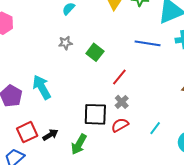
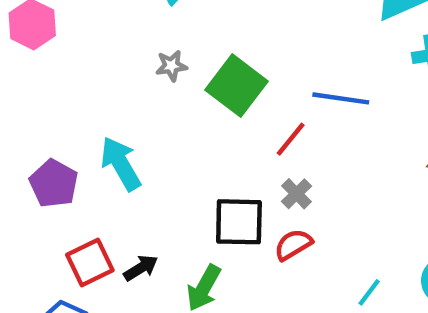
blue line: (148, 43) -> (341, 98), moved
green square: (95, 52) -> (237, 86), size x1.5
cyan line: (155, 128) -> (369, 292), moved

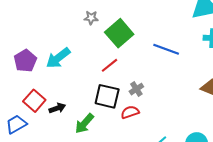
red line: (291, 139) -> (109, 65), moved
cyan arrow: (121, 164) -> (58, 58), turned -110
red square: (90, 262) -> (34, 101), turned -35

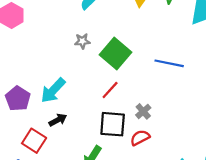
black arrow: (57, 108) -> (58, 120), moved

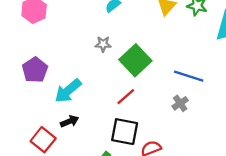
purple pentagon: (18, 99) -> (35, 70), moved
gray cross: (143, 111) -> (180, 103), moved

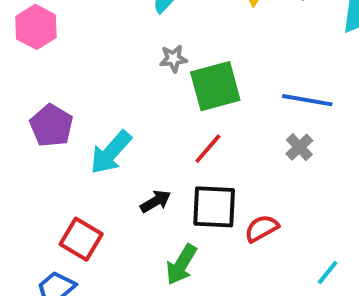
gray star: (103, 44) -> (173, 59), moved
green square: (135, 60) -> (215, 86), turned 36
black arrow: (70, 121) -> (155, 201), moved

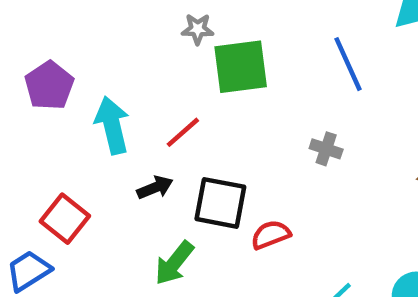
blue line: (307, 100) -> (348, 64), moved, turned 48
gray cross: (299, 147) -> (326, 149), turned -36
red line: (208, 149) -> (183, 132), moved
cyan arrow: (111, 152) -> (112, 125), turned 117

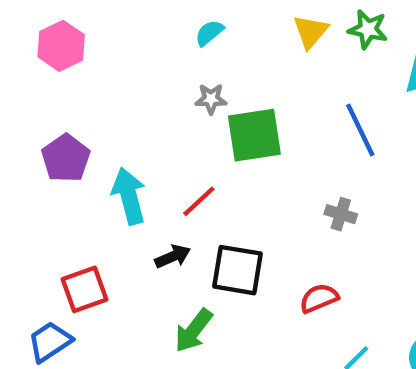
red square: (65, 219) -> (85, 289), turned 33
red semicircle: (271, 235) -> (319, 298), moved

